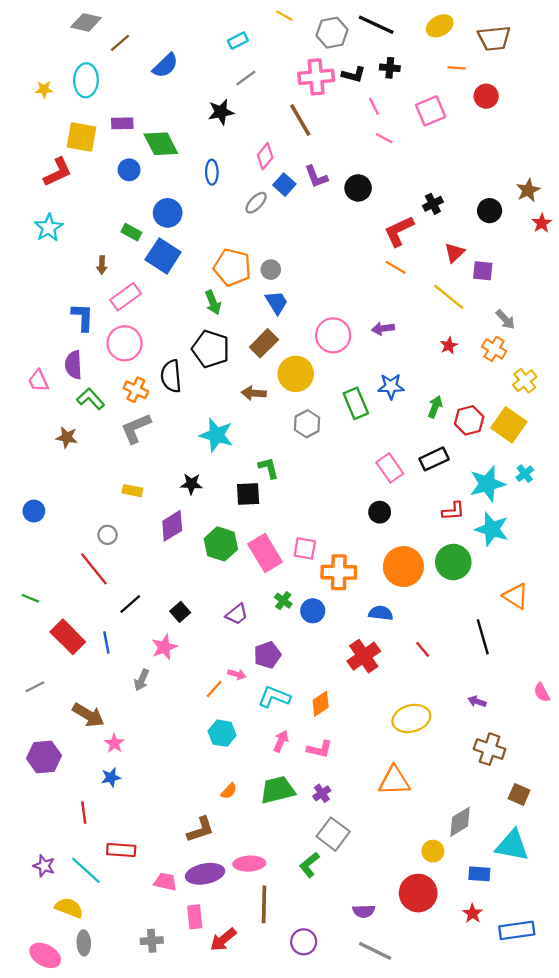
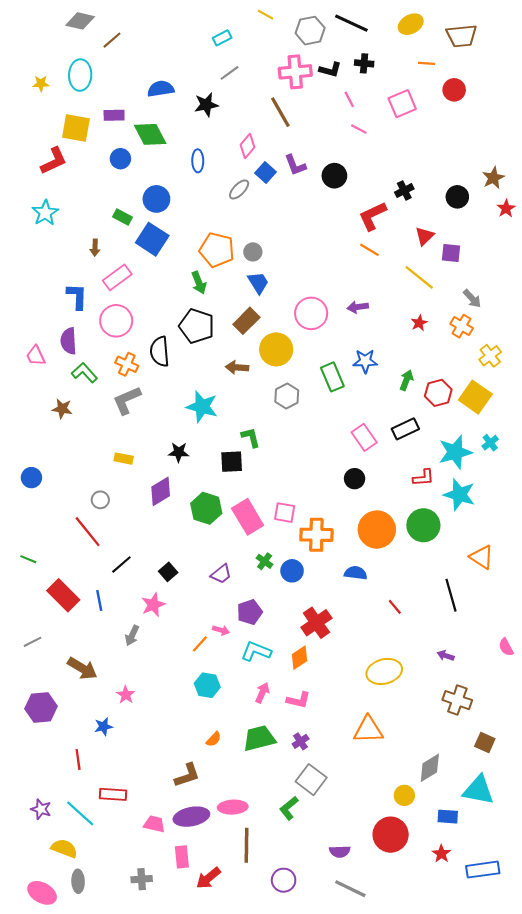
blue semicircle: (165, 66) -> (161, 89), moved, turned -145
red cross: (364, 656) -> (316, 623), moved
pink star: (114, 743) -> (126, 695), moved

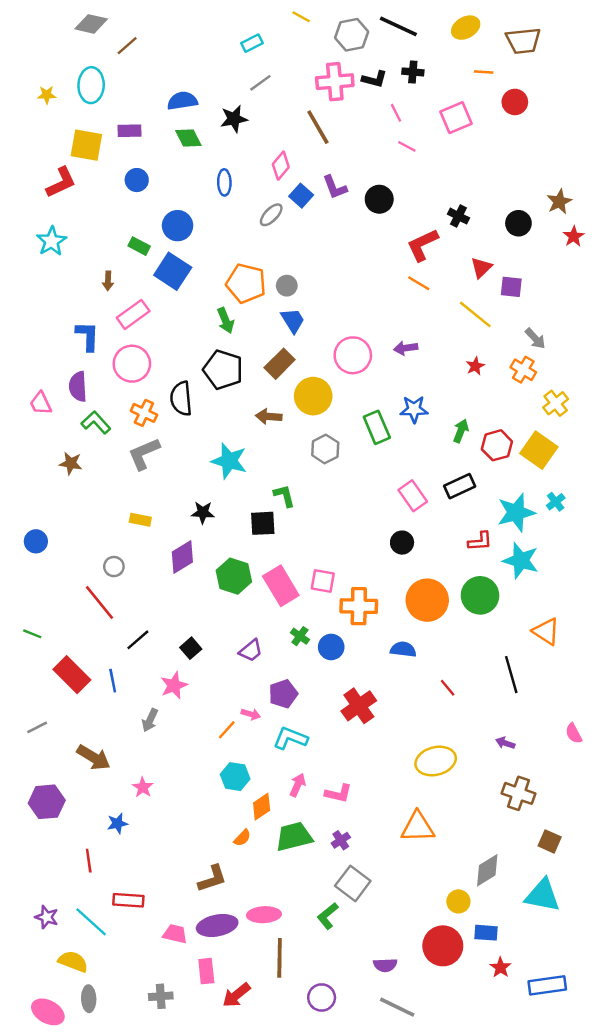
green diamond: (150, 134) -> (188, 138), moved, size x0.7
black cross: (404, 190) -> (458, 216), turned -36
orange diamond: (299, 658) -> (262, 807), moved
blue rectangle: (448, 817) -> (486, 933), moved

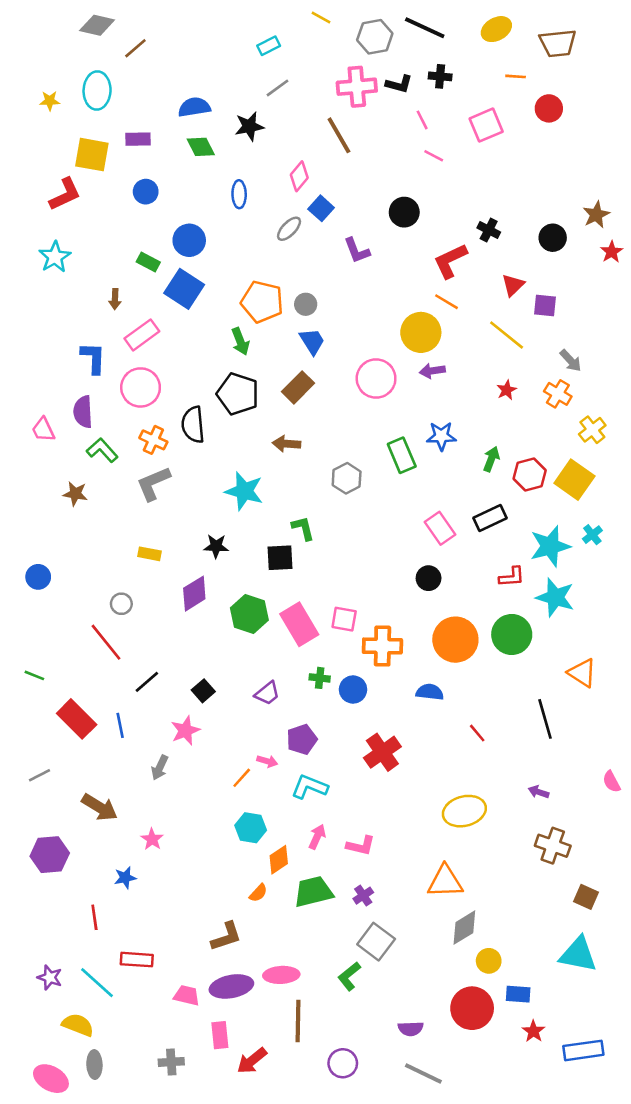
purple L-shape: (335, 187) -> (357, 251), moved
yellow circle: (313, 396) -> (421, 332), moved
green cross: (300, 636) -> (320, 678), turned -30
gray diamond: (487, 870) -> (464, 928), moved

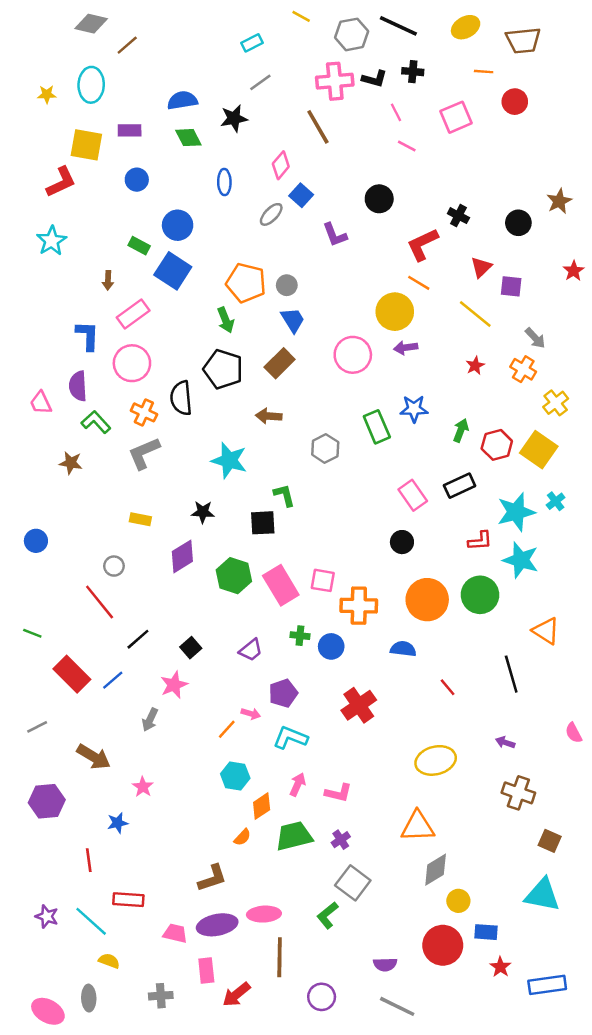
red star: (612, 252) -> (574, 271), moved
blue line: (120, 725) -> (113, 680), turned 60
yellow semicircle: (78, 1025) -> (109, 961), moved, size x0.7

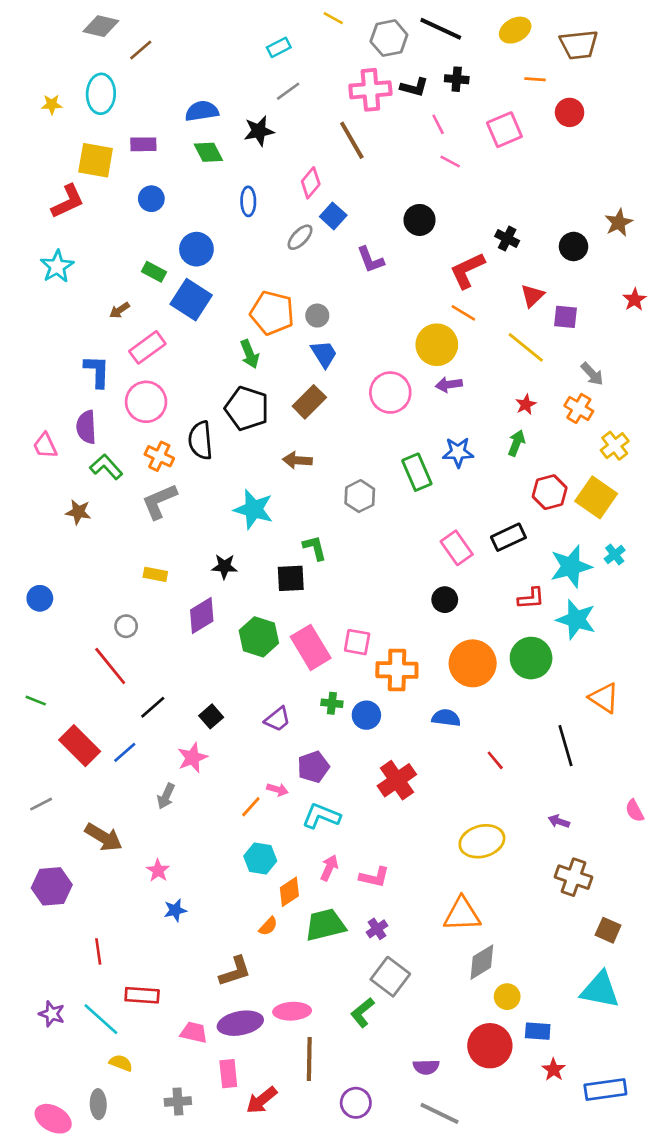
brown arrow: (108, 280) -> (119, 310), turned 54
green arrow: (461, 430) -> (516, 443), moved
blue star: (118, 823) -> (175, 910), moved

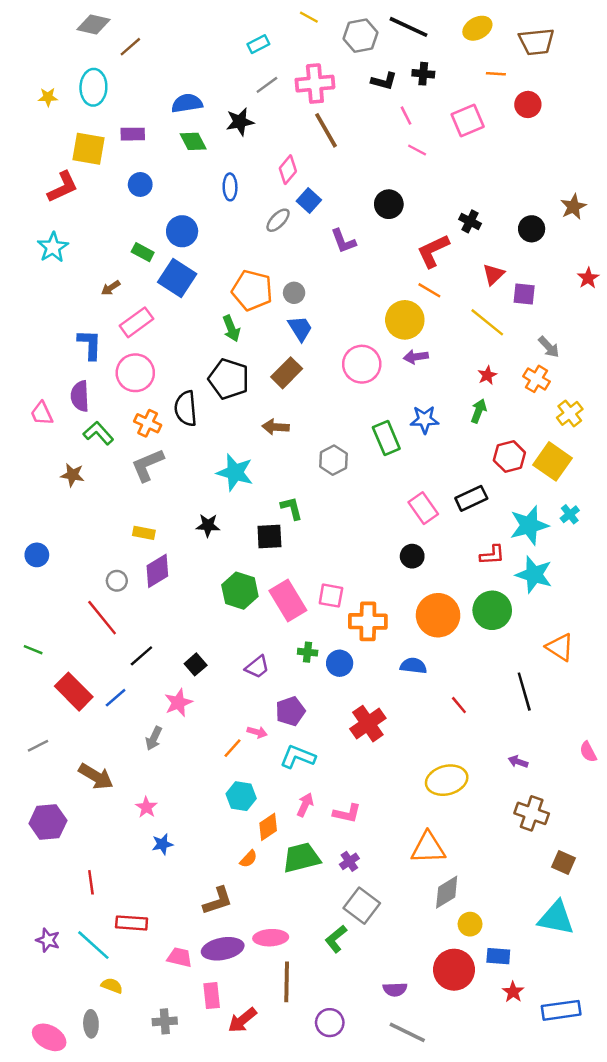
pink cross: (370, 90) -> (315, 84), moved
purple diamond: (202, 616) -> (157, 571), moved

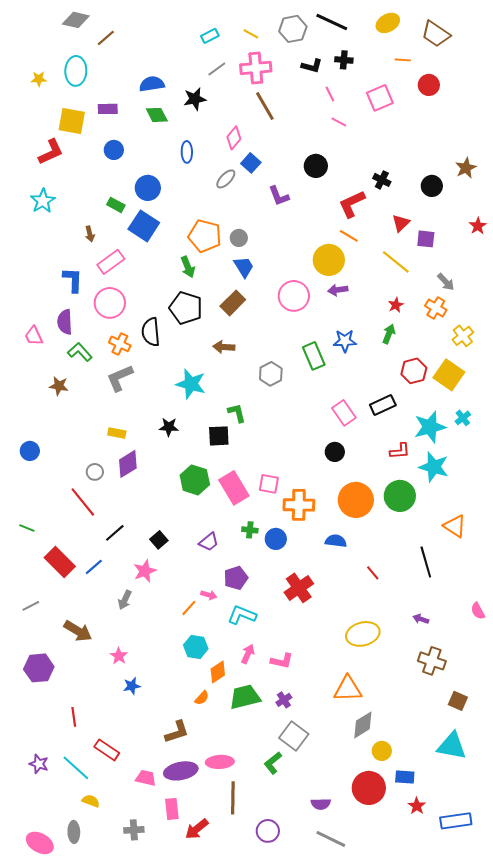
yellow line: (309, 17) -> (251, 34), moved
brown trapezoid: (536, 42) -> (436, 34), turned 40
brown arrow: (111, 288) -> (90, 234), turned -70
red rectangle: (132, 923) -> (107, 750), turned 30

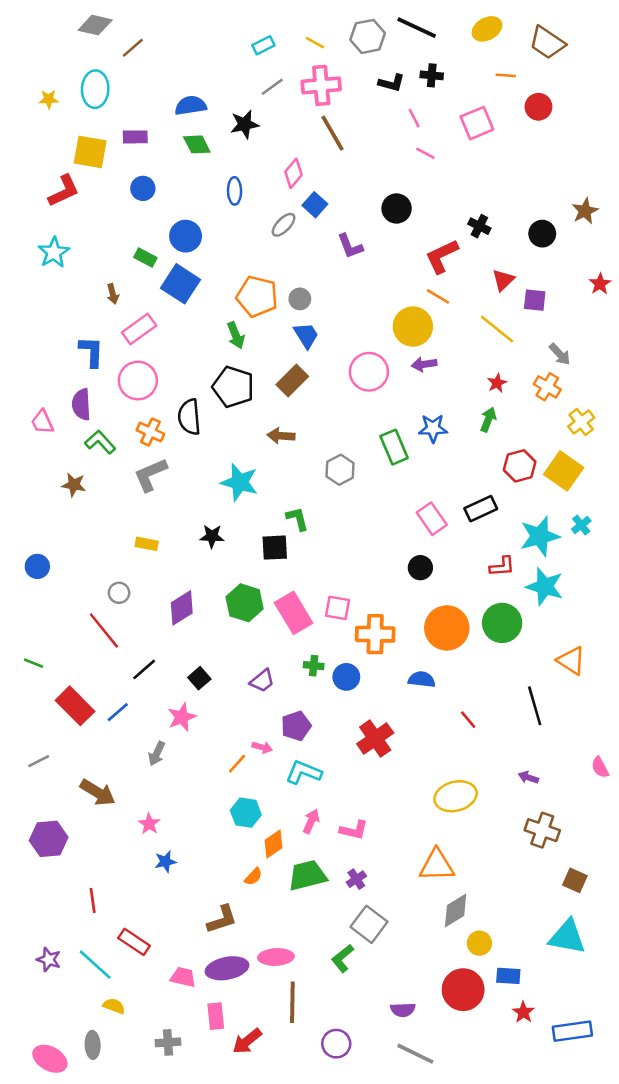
purple diamond: (128, 464) -> (182, 608), moved

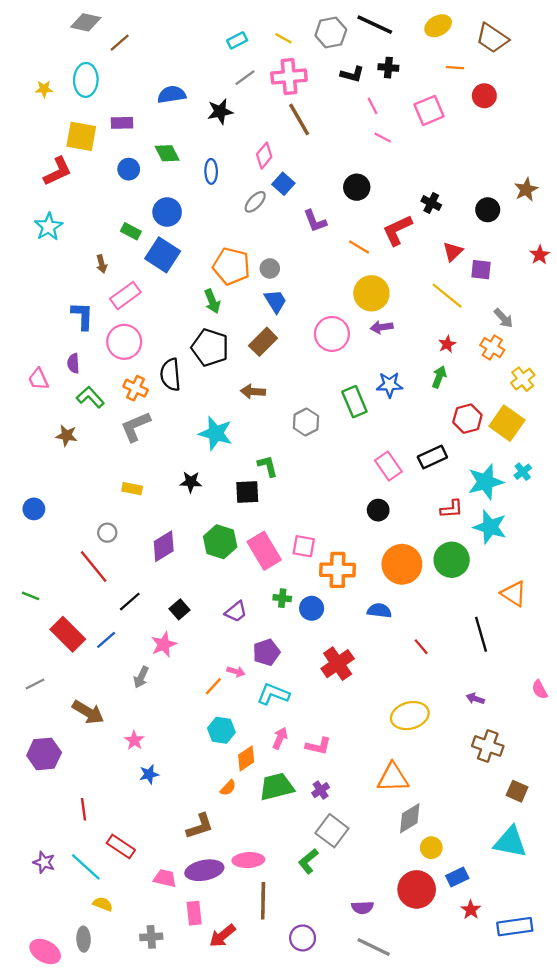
green diamond: (197, 144) -> (167, 153), moved
orange line: (438, 296) -> (359, 247), moved
purple semicircle: (81, 404) -> (73, 363), size x0.7
blue rectangle: (508, 976) -> (457, 877), turned -30

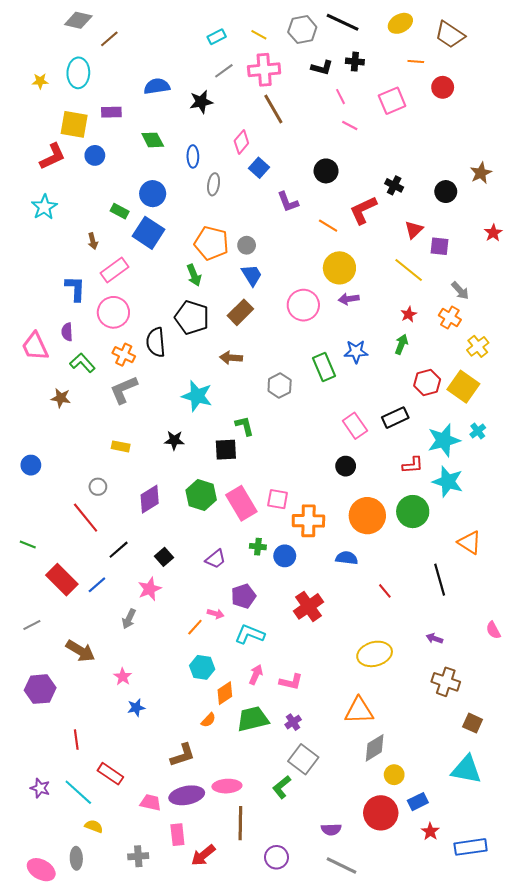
blue circle: (129, 169) -> (95, 155), moved
gray ellipse: (255, 202) -> (214, 184), moved, turned -35
pink trapezoid: (38, 379) -> (35, 346), size x1.4

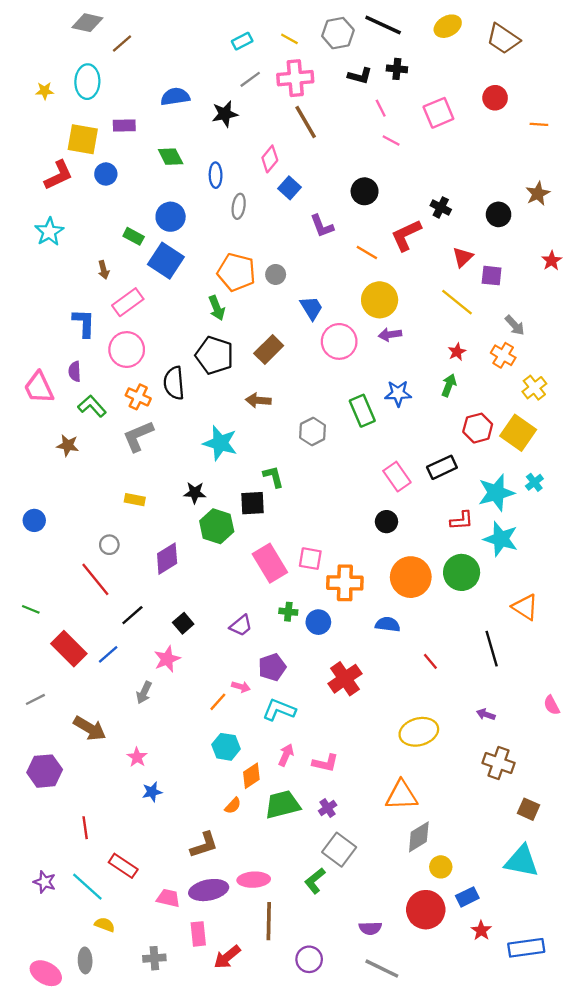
orange line: (416, 62) -> (539, 124), moved
blue trapezoid: (252, 275) -> (311, 308), moved
green hexagon: (201, 495) -> (217, 526), moved

